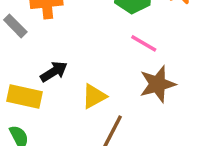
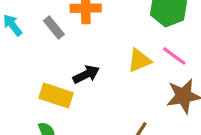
yellow triangle: (94, 96) -> (139, 60), moved

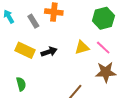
yellow rectangle: (56, 95) -> (25, 50), moved

